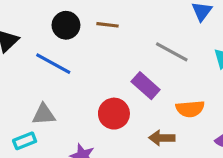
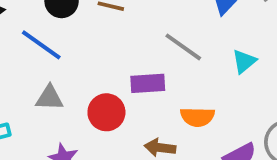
purple rectangle: (146, 86) -> (148, 83), turned -52
gray triangle: (44, 114) -> (49, 98), moved

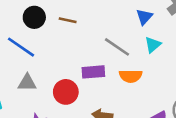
cyan triangle: (244, 61) -> (153, 45), moved
orange semicircle: (197, 117) -> (131, 76), moved

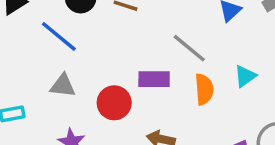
cyan triangle: (153, 45) -> (245, 76), moved
orange semicircle: (131, 76) -> (204, 89), turned -100

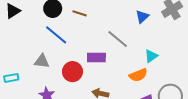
blue line: (59, 36) -> (56, 35), moved
orange semicircle: (204, 89) -> (138, 75), moved, turned 72

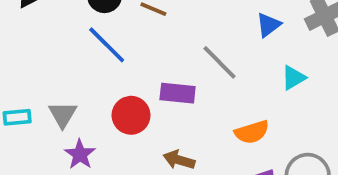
cyan triangle: (151, 56) -> (294, 78), moved
gray triangle: (42, 61) -> (63, 114), moved, turned 49

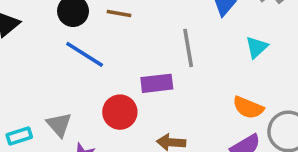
gray line: (220, 62) -> (188, 48), turned 48
orange semicircle: (252, 132) -> (248, 108), moved, turned 52

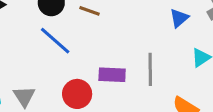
gray line: (188, 48) -> (150, 69), moved

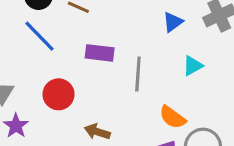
purple rectangle: (112, 75) -> (100, 53), moved

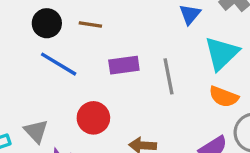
cyan triangle: (193, 66) -> (222, 53), size x1.6
orange semicircle: (173, 117) -> (224, 97), moved

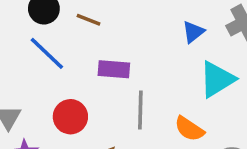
gray line: (168, 76) -> (140, 110), moved
orange semicircle: (224, 97) -> (189, 129), moved

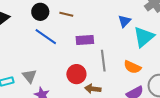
blue triangle: (193, 32) -> (124, 21), moved
red circle: (70, 117) -> (76, 74), moved

